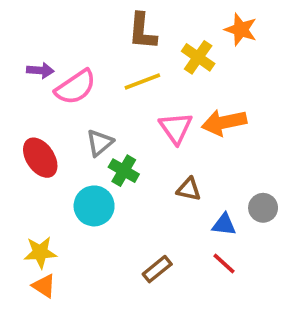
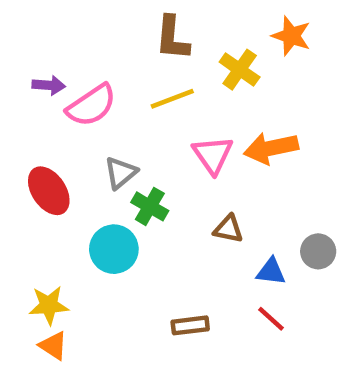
brown rectangle: (157, 269) -> (190, 325), turned 32

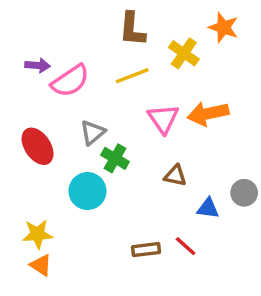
red line: (271, 319) -> (186, 246), moved

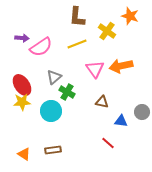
yellow star: (38, 234) -> (22, 102), moved
brown rectangle: (146, 250) -> (53, 150), moved

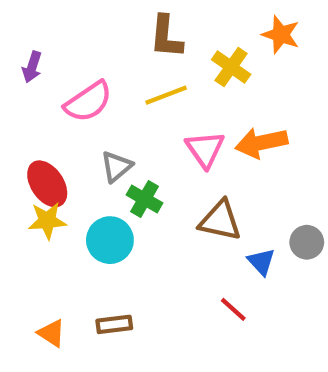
purple arrow: (22, 38) -> (32, 67), moved, turned 104
brown triangle: (102, 102) -> (220, 221), size x1.5
blue triangle: (121, 121) -> (261, 262), turned 40

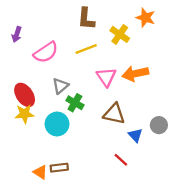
orange triangle: (52, 333) -> (40, 172), moved

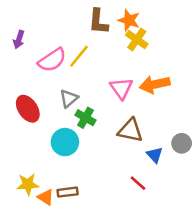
orange star: (145, 18) -> (129, 20), moved
yellow line: (86, 49) -> (79, 56), moved, turned -30
yellow star: (25, 114) -> (28, 184), moved

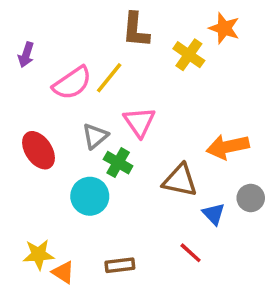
orange star: (129, 20) -> (224, 28), moved
orange arrow: (155, 84) -> (228, 147), moved
pink triangle: (121, 88) -> (139, 122), moved
brown rectangle: (68, 192) -> (120, 265), moved

